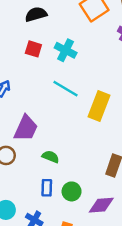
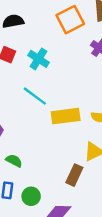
yellow rectangle: (99, 106) -> (66, 116), turned 56

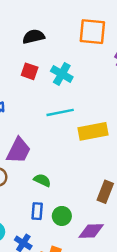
orange square: (70, 20) -> (92, 32), turned 36
cyan line: (35, 96) -> (60, 112), turned -45

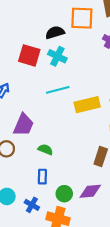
black semicircle: (34, 37) -> (55, 32), moved
red square: (30, 71) -> (29, 55), size x1.5
green circle: (62, 216) -> (64, 194), moved

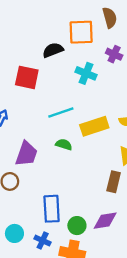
cyan cross: (57, 56) -> (86, 73), moved
green semicircle: (45, 149) -> (64, 144), moved
blue rectangle: (42, 177) -> (52, 209), size x1.6

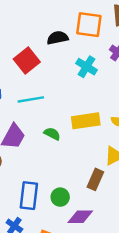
red square: (27, 77) -> (27, 61), turned 30
cyan line: (61, 113) -> (31, 99), moved
green circle: (77, 226) -> (60, 197), moved

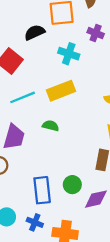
yellow rectangle: (86, 121) -> (61, 91), moved

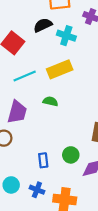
black semicircle: (35, 32) -> (43, 25), moved
blue rectangle: (42, 190) -> (43, 160), size x0.6

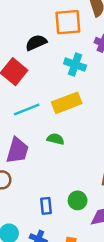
black semicircle: (43, 25) -> (36, 43), moved

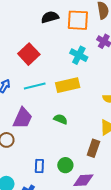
black semicircle: (36, 43) -> (50, 17), moved
green semicircle: (55, 139) -> (61, 119), moved

